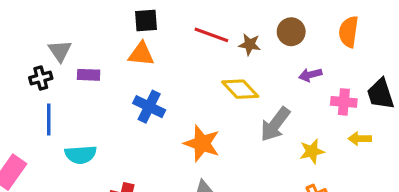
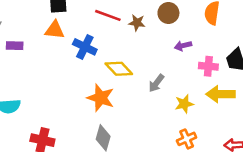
yellow diamond: (240, 89) -> (119, 69), moved
blue cross: (149, 107) -> (85, 47), moved
gray arrow: (275, 124) -> (156, 83), size x0.7
yellow arrow: (360, 139) -> (220, 94), size x1.6

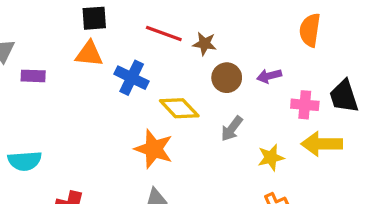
brown circle: (168, 13) -> (227, 78), moved

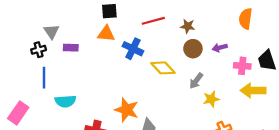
red line: (164, 34) -> (153, 21), turned -35
brown star: (205, 44) -> (188, 26), moved
orange star: (154, 149) -> (126, 110), moved
yellow star: (271, 157) -> (211, 99), moved

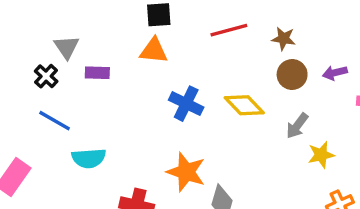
blue cross: (133, 49) -> (186, 104), moved
black cross: (39, 50) -> (46, 76), turned -32
blue line: (44, 78) -> (55, 121), turned -60

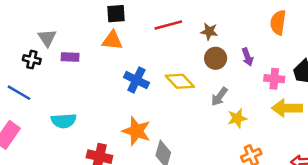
purple arrow: (335, 73) -> (247, 57), turned -96
black cross: (46, 76) -> (32, 60), turned -30
blue line: (55, 121) -> (19, 93), moved

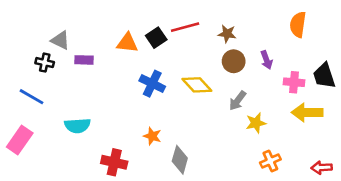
black square: (116, 14) -> (156, 38), moved, turned -30
gray triangle: (47, 38) -> (60, 40), turned -30
orange star: (136, 131) -> (152, 136), size x0.6

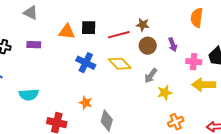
red line: (185, 27) -> (119, 35), moved
black square: (156, 38) -> (89, 28), turned 35
gray triangle: (60, 40) -> (31, 13), moved

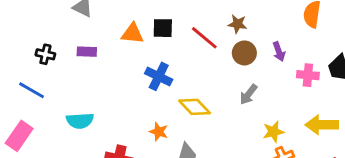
red line: (119, 35) -> (204, 38), turned 55
yellow diamond: (120, 64) -> (195, 107), moved
yellow arrow: (204, 85) -> (322, 125), moved
yellow star: (165, 93) -> (273, 132), moved

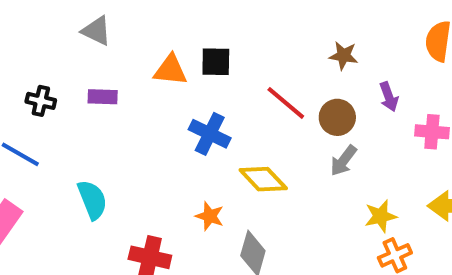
brown star: (237, 24) -> (343, 56), moved
red line: (204, 38) -> (286, 103), moved
brown circle: (244, 53) -> (337, 117), moved
cyan semicircle: (80, 121) -> (92, 200), turned -108

